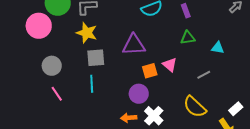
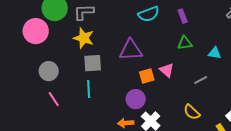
yellow semicircle: (195, 107) -> (192, 112), size x0.7

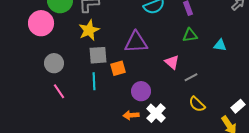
yellow star: (84, 38) -> (89, 30), turned 30
orange square: (147, 76) -> (118, 68), moved
gray line: (201, 80) -> (191, 77), moved

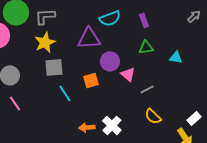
purple triangle: (136, 42) -> (89, 38), moved
orange square: (118, 68) -> (91, 80), moved
cyan line: (94, 81) -> (65, 93), moved, turned -30
purple circle: (141, 91) -> (110, 61), moved

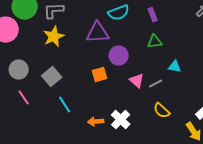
cyan triangle: (176, 57) -> (175, 67), moved
gray square: (54, 67) -> (52, 77), moved, turned -36
pink triangle: (128, 74) -> (137, 81), moved
cyan line: (65, 93) -> (65, 105), moved

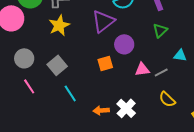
purple triangle: (98, 33) -> (103, 21), turned -35
green triangle: (155, 42) -> (160, 30), turned -35
pink triangle: (137, 81) -> (142, 69), turned -49

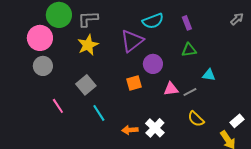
green triangle: (160, 30) -> (189, 50), turned 35
gray circle: (24, 58) -> (43, 66), moved

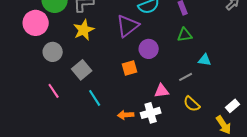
gray circle: (43, 66) -> (53, 52), moved
pink triangle: (171, 89) -> (162, 91), moved
white cross: (155, 128) -> (151, 113), turned 30

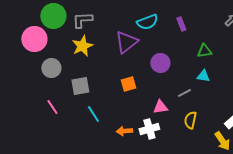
green triangle: (185, 35) -> (204, 51), moved
purple circle: (149, 49) -> (160, 63), moved
gray square: (82, 70) -> (80, 86), turned 30
yellow semicircle: (192, 104) -> (190, 120), turned 60

